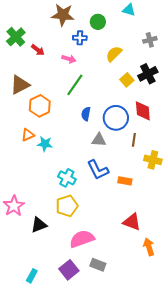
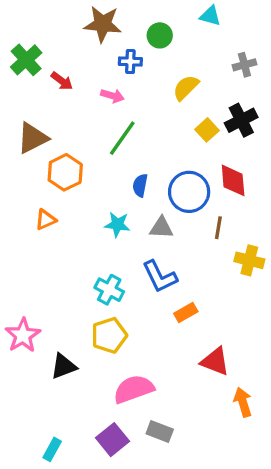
cyan star: (45, 144) -> (117, 224), moved
orange rectangle: (125, 181) -> (186, 312), moved, turned -40

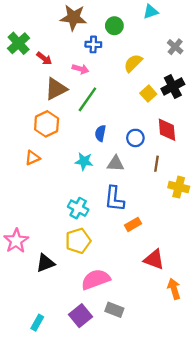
cyan triangle: (210, 16) -> (151, 12), turned -35
gray cross: (244, 65) -> (175, 47), turned -35
brown triangle: (33, 138) -> (56, 89), moved
blue circle: (189, 192) -> (135, 138), size x0.6
blue L-shape: (160, 277) -> (114, 199), turned 32

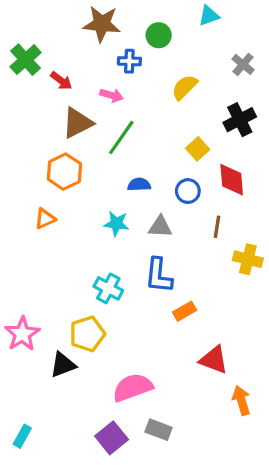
yellow square: (148, 94) -> (198, 149), moved
blue semicircle: (100, 133) -> (139, 185), turned 77
yellow pentagon: (78, 241) -> (87, 334), moved
cyan rectangle: (37, 323) -> (22, 436), moved

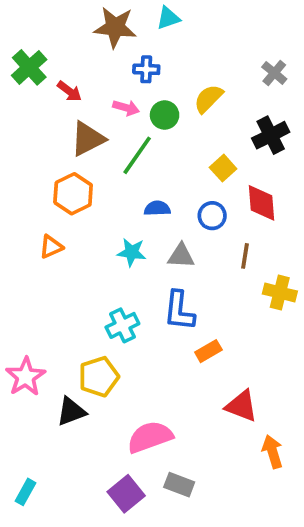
cyan triangle: (209, 16) -> (168, 18), moved
green circle: (159, 35) -> (165, 115), moved
cyan cross: (108, 288) -> (122, 325), turned 36

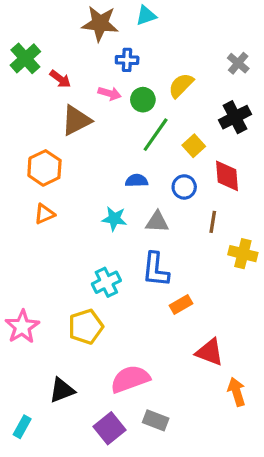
green line: (137, 155) -> (156, 135), moved
orange hexagon: (73, 194) -> (44, 168), moved
black triangle: (71, 411) -> (62, 390), moved

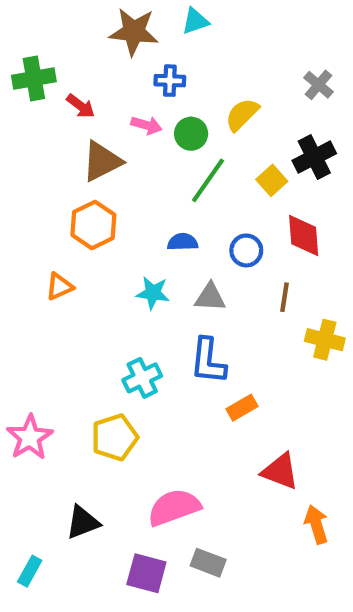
green cross: (25, 58) -> (34, 78), turned 32
yellow square: (194, 146) -> (272, 180), moved
orange hexagon: (44, 168) -> (93, 225), moved
purple square: (110, 428) -> (146, 573), turned -36

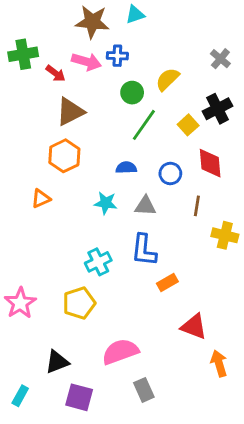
pink arrow: (146, 125) -> (86, 62), moved, size x1.4
gray rectangle: (208, 563) -> (144, 390), turned 45
purple square: (146, 573) -> (79, 397), moved

